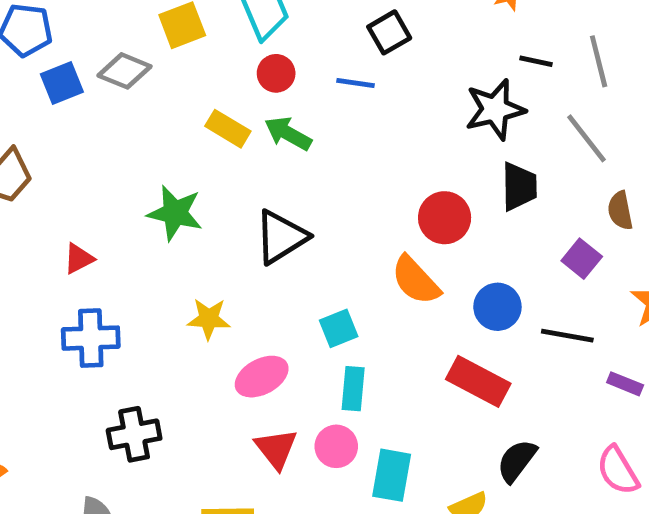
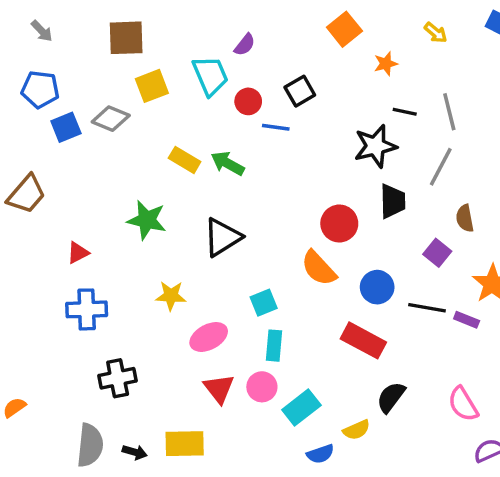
red circle: (276, 73) -> (248, 101), moved
gray line: (587, 138) -> (441, 167), turned 66
purple rectangle: (625, 384) -> (467, 320), moved
cyan rectangle: (392, 475) -> (301, 407), turned 42

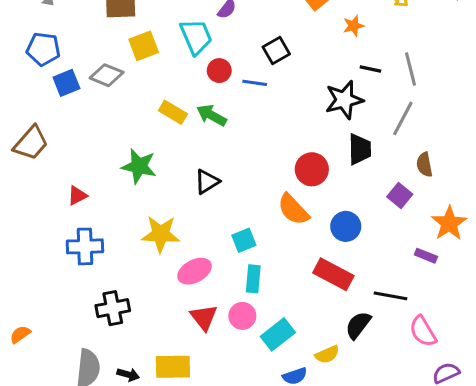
red circle: (248, 101) -> (219, 71), moved
black triangle: (222, 237) -> (207, 182), size x0.7
yellow star: (171, 296) -> (161, 234), size x1.4
black line: (427, 308) -> (390, 296), moved

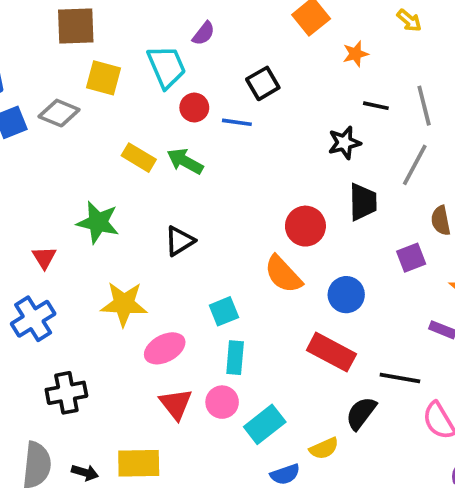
yellow square: (144, 46) -> (104, 78), turned 36
black star: (344, 100) -> (344, 143), size x0.7
red triangle: (77, 196) -> (44, 258), moved, turned -35
purple square: (400, 196) -> (411, 258), turned 30
blue cross: (85, 246) -> (33, 319), turned -30

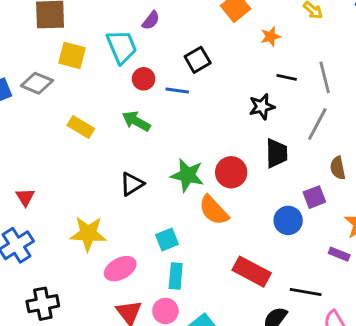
yellow rectangle: (139, 158) -> (81, 127), moved
green star: (98, 222) -> (187, 175), moved
blue circle: (346, 295) -> (288, 220), moved

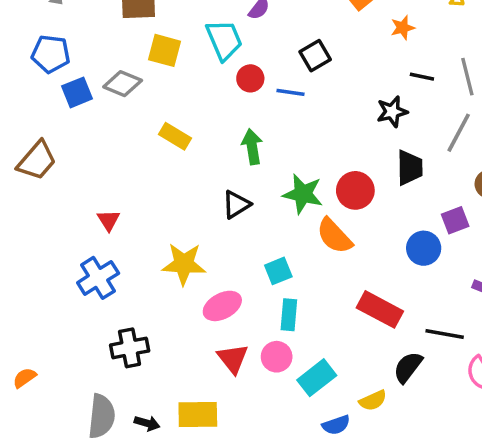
green arrow: (136, 121) -> (252, 147), moved, turned 52

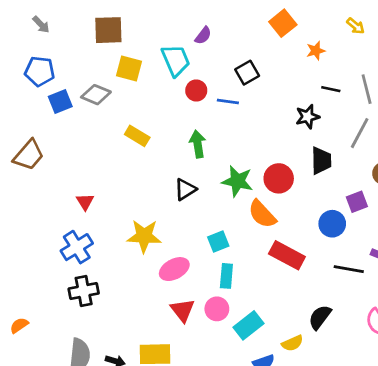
red rectangle: (380, 309) -> (287, 255), moved
black line: (445, 334) -> (349, 269), moved
black cross: (130, 348) -> (84, 291), moved

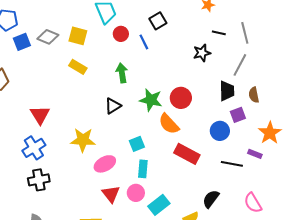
yellow square: (129, 69) -> (78, 36), moved
blue line: (228, 101) -> (144, 42), turned 56
black trapezoid: (321, 161) -> (227, 91), moved
red triangle: (85, 202) -> (40, 115), size x1.5

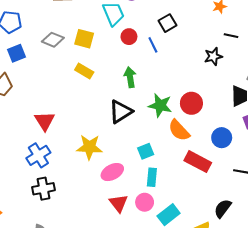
blue square: (22, 42) -> (16, 53), moved
black triangle: (113, 106) -> (121, 112), size x1.4
blue circle: (220, 131) -> (222, 138), moved

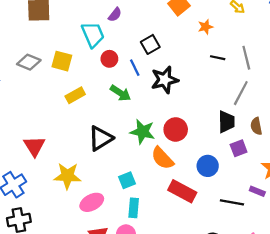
black star: (213, 56) -> (165, 80), moved, size x1.4
yellow rectangle: (84, 71) -> (75, 95), moved, turned -60
green arrow: (130, 77) -> (120, 93), moved, turned 132
red triangle: (45, 121) -> (34, 146), moved

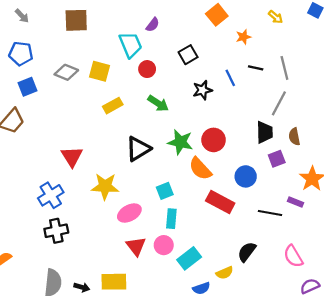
blue line: (135, 68) -> (230, 78), moved
black star: (165, 80) -> (202, 90), size x0.7

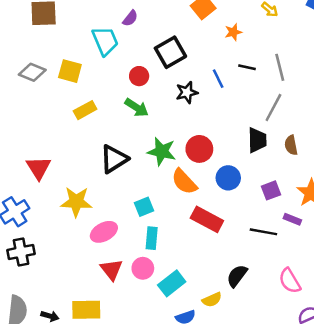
black square: (188, 55) -> (170, 52), size x1.4
red circle: (147, 69) -> (139, 76), moved
purple square: (277, 159) -> (271, 190), moved
blue circle: (246, 176) -> (228, 178), moved

